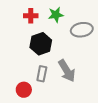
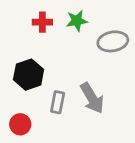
black hexagon: (41, 44) -> (29, 75), moved
red circle: (24, 90) -> (20, 124), moved

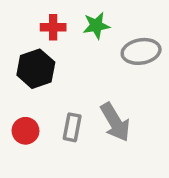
black hexagon: (29, 75) -> (36, 69), moved
red circle: (20, 124) -> (25, 131), moved

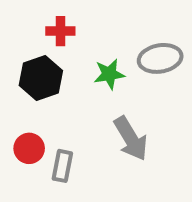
green star: (96, 26) -> (109, 74), moved
gray rectangle: (72, 127) -> (62, 166), moved

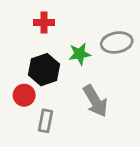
black hexagon: (41, 78) -> (44, 70), moved
red circle: (29, 148) -> (24, 95), moved

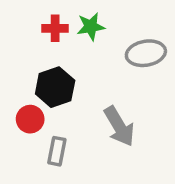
green star: (80, 54) -> (91, 27), moved

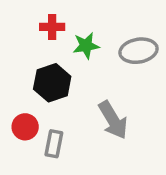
green star: (91, 27) -> (86, 46), moved
red circle: (30, 119) -> (25, 127), moved

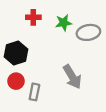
green star: (86, 46) -> (64, 23), moved
black hexagon: (52, 83) -> (16, 53), moved

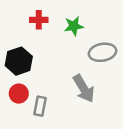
gray ellipse: (88, 32) -> (102, 52), moved

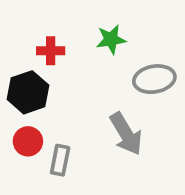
red cross: (39, 20) -> (51, 51), moved

